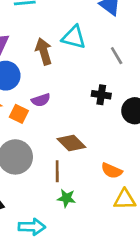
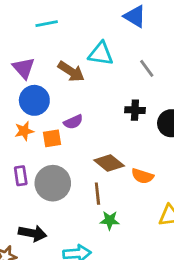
brown arrow: (44, 51) -> (71, 71), turned 145
orange square: (19, 114) -> (52, 138), turned -30
orange semicircle: (112, 171) -> (142, 176), moved

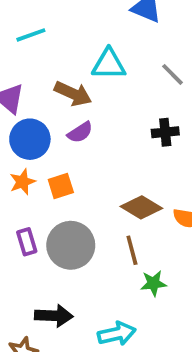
purple semicircle: (73, 122) -> (80, 132), moved

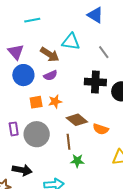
black cross: (165, 132) -> (95, 82), size x1.5
orange star: (22, 182) -> (55, 101), moved

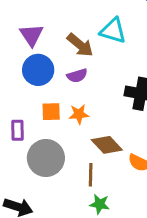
purple rectangle: (14, 129) -> (18, 130), moved

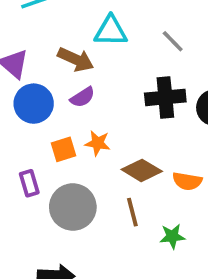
orange star: (79, 114) -> (98, 143), turned 30
green star: (100, 204) -> (172, 236), moved

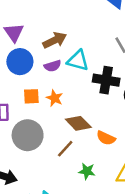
cyan triangle: (111, 31) -> (78, 61), moved
brown arrow: (76, 59) -> (55, 40), turned -65
brown line: (132, 212) -> (65, 149), turned 42

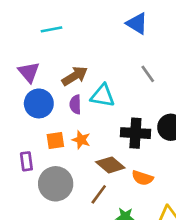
purple semicircle: (53, 66) -> (75, 104), turned 112
black cross: (106, 80) -> (135, 133), moved

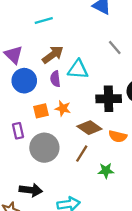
cyan line: (52, 29) -> (44, 21), moved

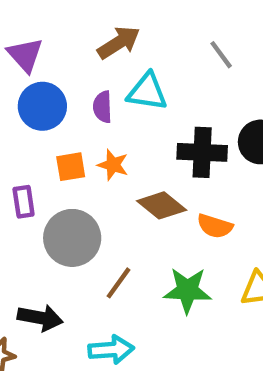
brown arrow: (53, 55) -> (119, 42), moved
brown line: (82, 154) -> (118, 283), moved
green star: (106, 171) -> (187, 290), size x1.5

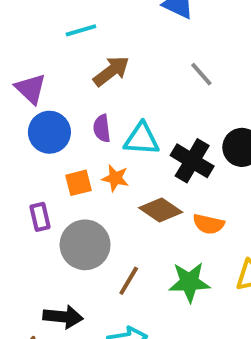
cyan triangle: (147, 92) -> (142, 139), moved
black cross: (202, 152) -> (192, 161), turned 33

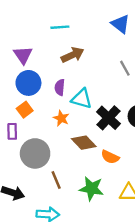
orange square: (79, 183) -> (25, 110), moved, turned -35
brown line: (129, 281) -> (56, 180), turned -66

